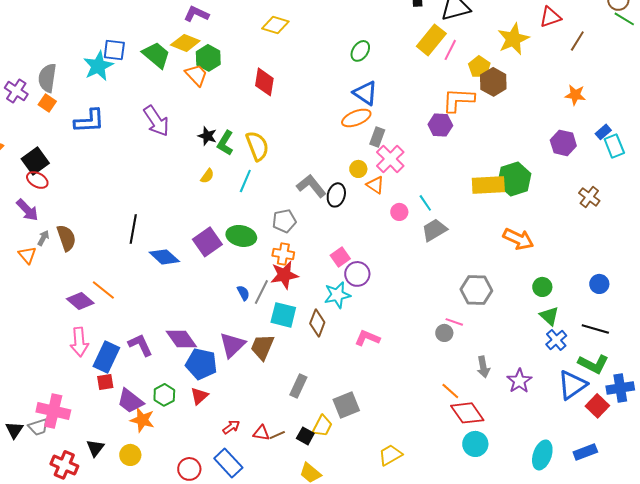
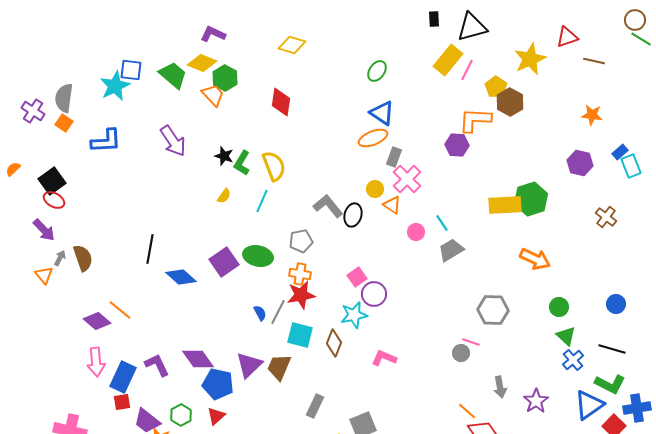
brown line: (577, 41) -> (594, 61), turned 70

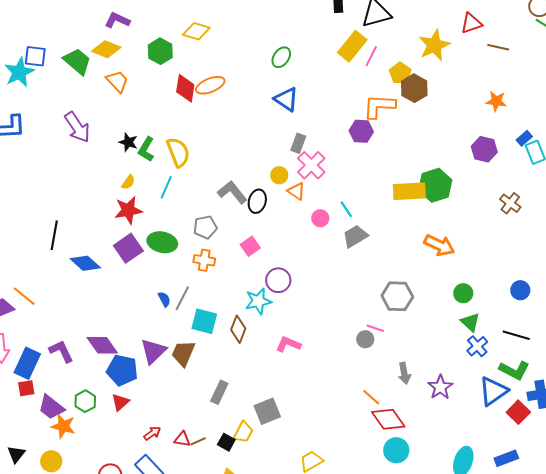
green hexagon: (225, 78) -> (160, 51), moved
orange ellipse: (373, 138) -> (210, 85), moved
pink square: (357, 277) -> (250, 246), moved
red star: (301, 295) -> (128, 210), moved

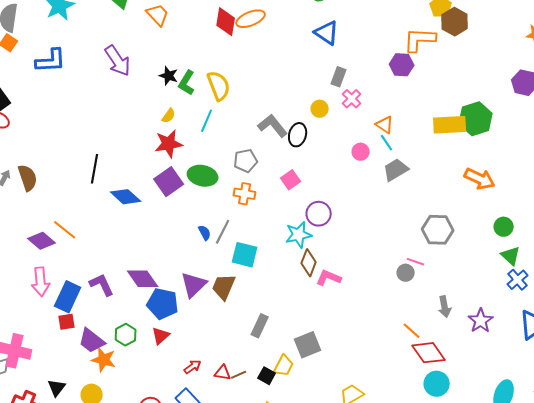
pink cross: (311, 165) -> (352, 99), size x0.7
orange triangle: (296, 191) -> (385, 125), moved
brown diamond: (238, 329) -> (309, 263), moved

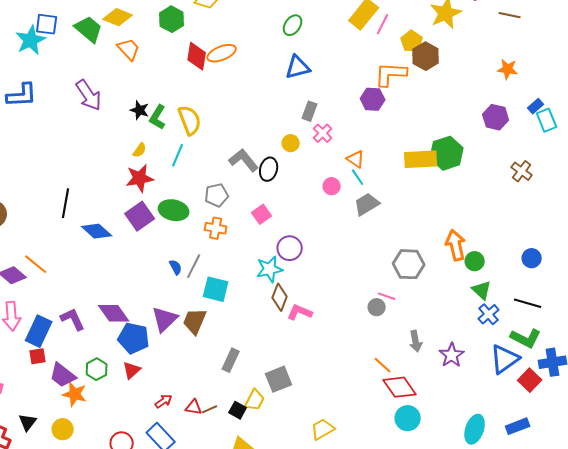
blue triangle: (327, 33) -> (298, 67), turned -48
orange arrow: (480, 179) -> (456, 245), moved, turned -128

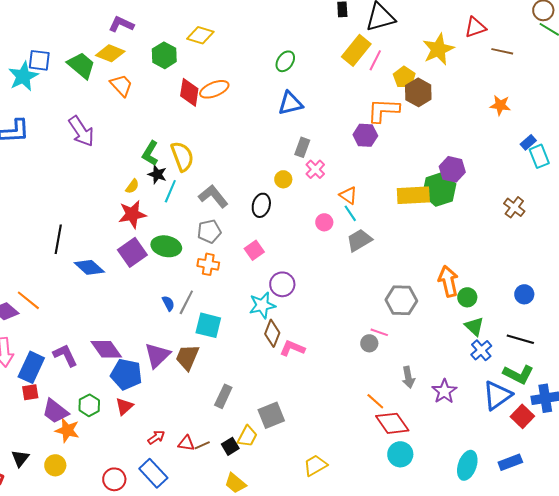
black star: (140, 110) -> (157, 174), moved
purple hexagon: (496, 117) -> (452, 169), moved
gray L-shape: (244, 160) -> (213, 196), moved
black square: (238, 410) -> (230, 446), turned 30

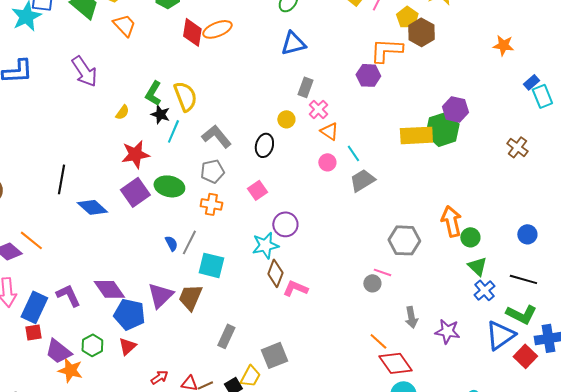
yellow semicircle: (132, 186) -> (122, 112), moved
orange triangle: (348, 195) -> (329, 131), moved
purple star: (444, 391) -> (447, 331), turned -30

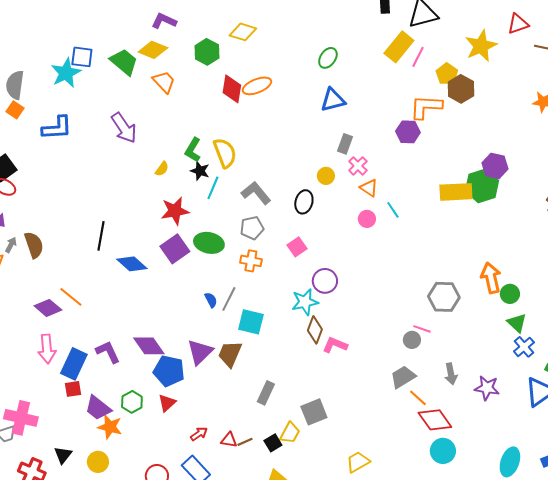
gray trapezoid: (362, 180) -> (403, 377), moved

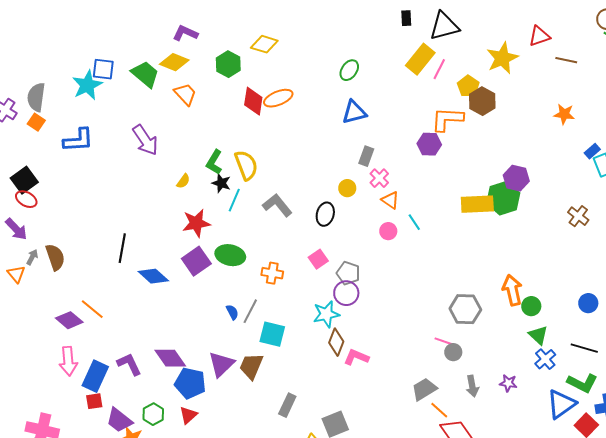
gray pentagon: (252, 228) -> (348, 273), moved, turned 30
gray circle: (412, 340) -> (453, 352), moved
purple star: (487, 388) -> (508, 383), moved, size x0.7

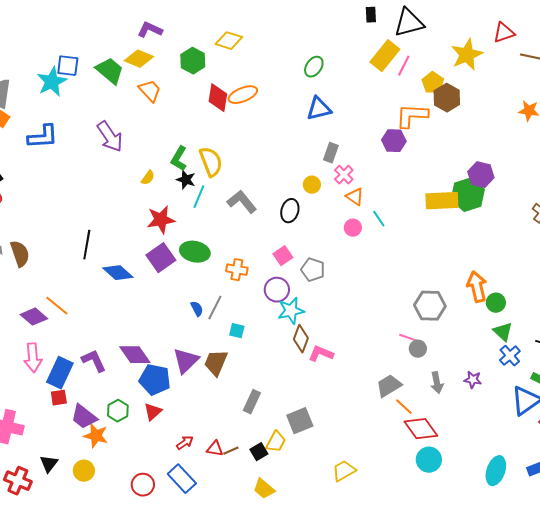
purple circle: (346, 293) -> (277, 290), moved
cyan square: (272, 334) -> (237, 331), size x0.6

